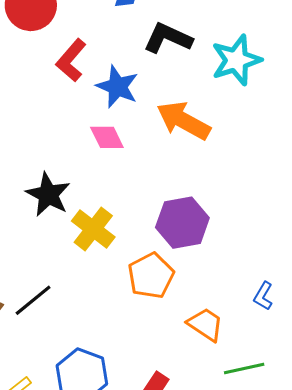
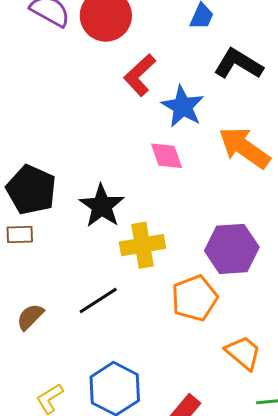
yellow cross: (93, 229) -> (142, 245), turned 36
black line: (33, 300) -> (98, 300), moved

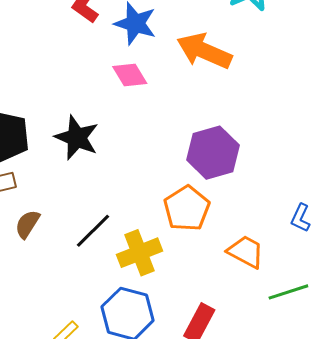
yellow cross: (142, 245) -> (140, 253), moved
brown semicircle: (30, 317) -> (27, 224), moved

